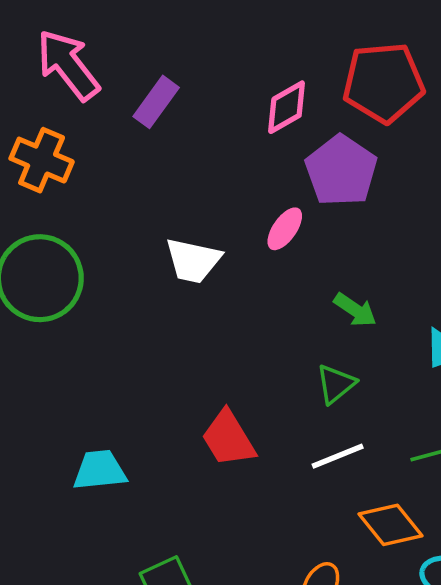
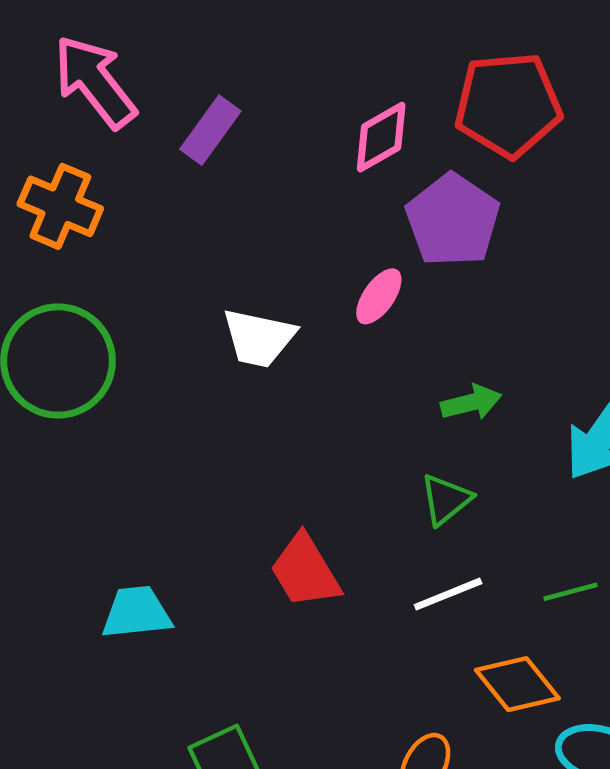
green arrow: (355, 310) -> (471, 403), turned -48

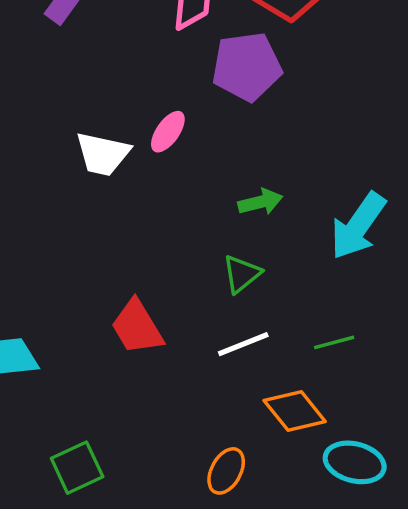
purple pentagon: (453, 220) -> (247, 67), turned 30
pink ellipse: (379, 296) -> (168, 132), moved

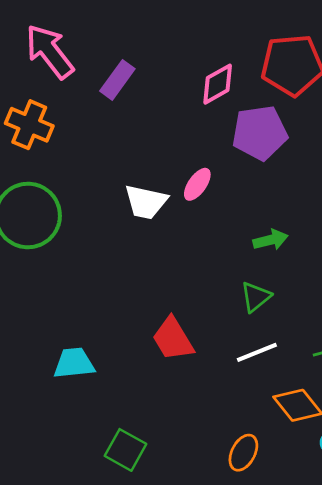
green square: (77, 468) -> (125, 450), turned -36

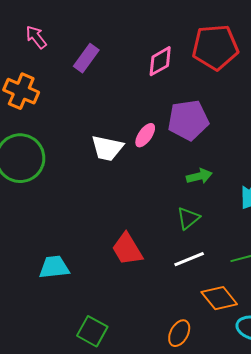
pink arrow: (50, 51) -> (36, 37), size x0.6
purple pentagon: (260, 133) -> (188, 120), moved

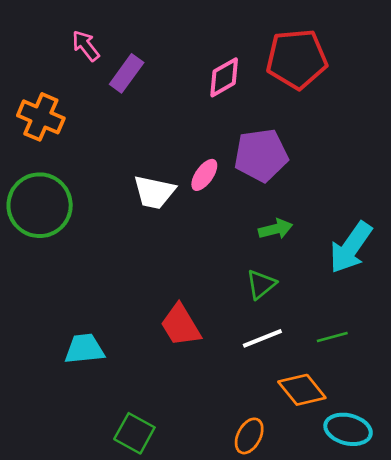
pink arrow: (36, 37) -> (86, 46), moved

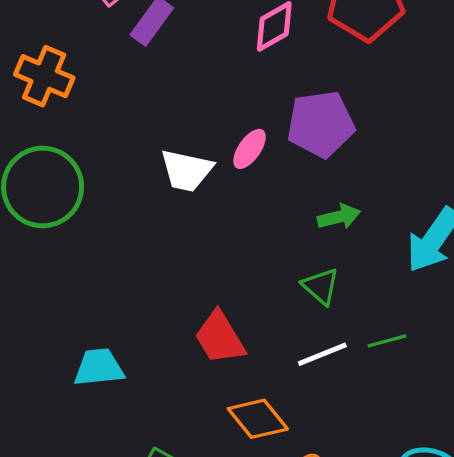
green triangle: (261, 284) -> (321, 286), turned -40
green line: (332, 337) -> (387, 341), moved
orange diamond: (302, 390) -> (258, 419), moved

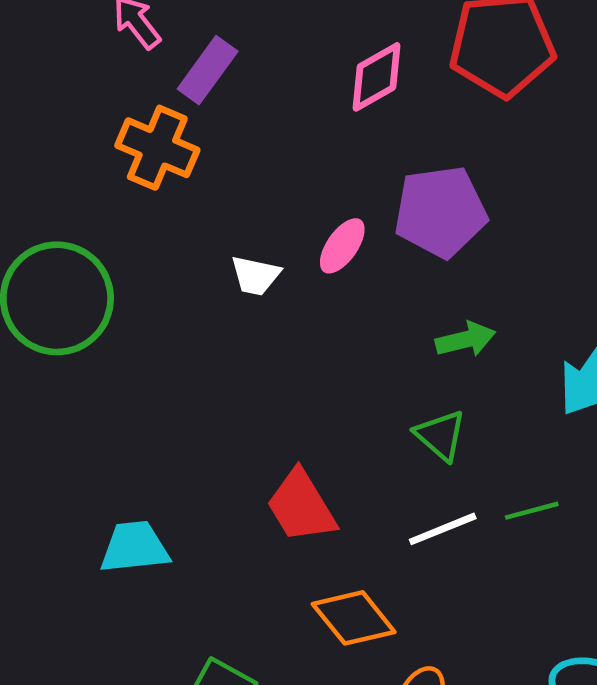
orange cross: (44, 76) -> (157, 148), moved
white trapezoid: (187, 170) -> (256, 276), size x0.7

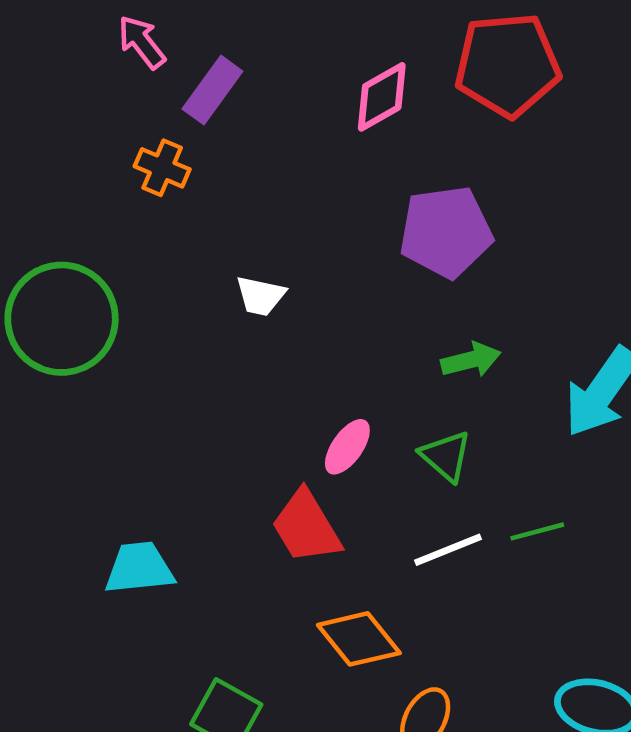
orange cross: (157, 148) -> (162, 168), size x0.7
pink ellipse: (342, 246) -> (347, 447), moved

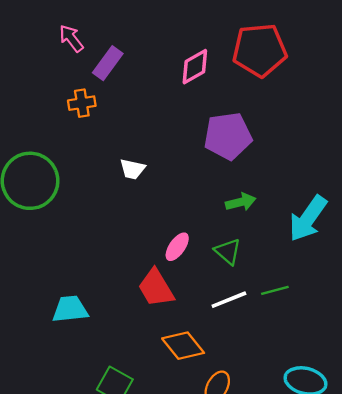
orange cross: (162, 168) -> (82, 103), turned -32

